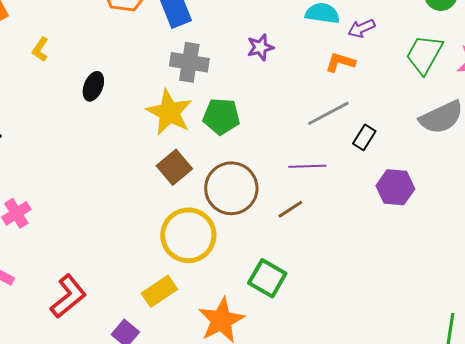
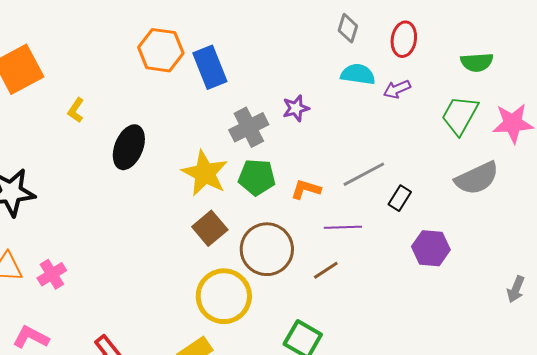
gray cross: (189, 62) -> (249, 127), moved, turned -36
orange L-shape: (340, 62) -> (306, 189), moved
black ellipse: (93, 86) -> (129, 147), size x1.5

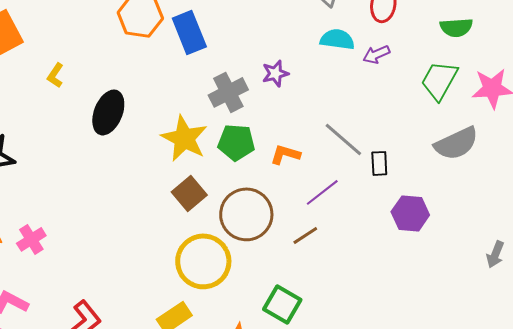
gray line: (364, 174) -> (343, 139), turned 69
black rectangle: (400, 198) -> (379, 163), turned -35
purple line: (343, 227) -> (322, 192), turned -36

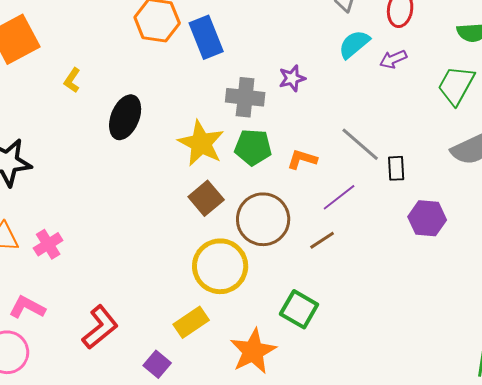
cyan semicircle: (337, 39) -> (354, 44), turned -48
gray cross: (228, 92) -> (245, 97), turned 33

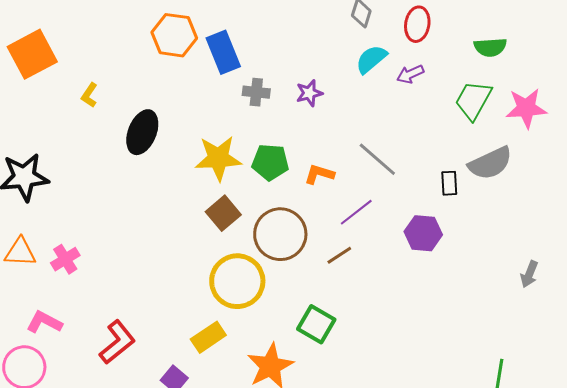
gray cross: (245, 97) -> (256, 92), moved, size x0.7
yellow star: (201, 143) -> (218, 158), turned -30
black rectangle: (396, 168) -> (449, 183), moved
purple hexagon: (427, 218) -> (423, 233), moved

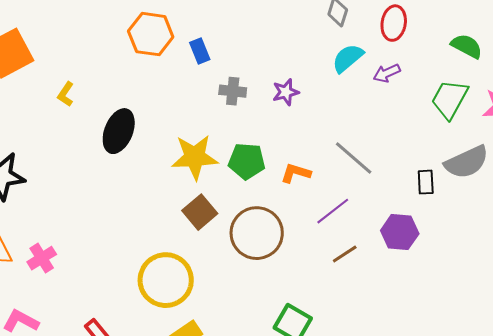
green semicircle: (490, 47) -> (467, 46), turned -148
blue rectangle: (223, 52) -> (200, 51), size x0.6
brown line: (339, 255) -> (345, 254), moved
yellow circle: (237, 281) -> (166, 280), moved

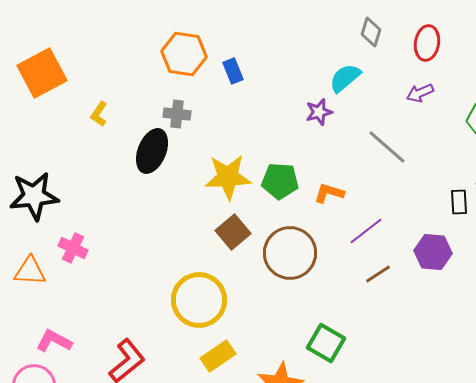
cyan semicircle: (348, 58) -> (345, 78), moved
gray cross: (233, 91) -> (177, 114), moved
gray line: (354, 158) -> (387, 147), moved
pink cross: (42, 258) -> (73, 248), moved, turned -32

